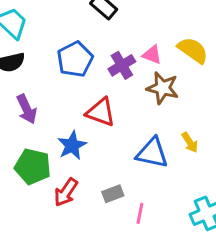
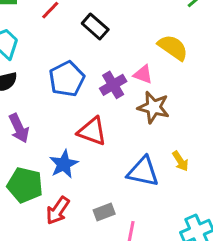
yellow semicircle: (193, 50) -> (173, 47), moved

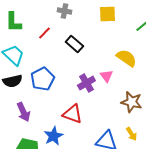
pink triangle: (143, 74) -> (106, 76), turned 32
blue pentagon: (67, 79) -> (42, 79), moved
brown star: (153, 107) -> (131, 102), moved

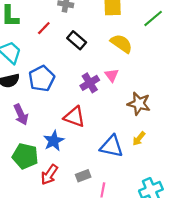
yellow semicircle: (126, 58) -> (121, 44), moved
yellow arrow: (131, 134) -> (139, 139), turned 72

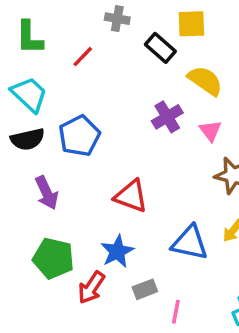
black rectangle: (77, 40) -> (160, 48), moved
pink triangle: (112, 75) -> (210, 131), moved
purple cross: (90, 83) -> (167, 117), moved
blue star: (54, 141) -> (117, 251), moved

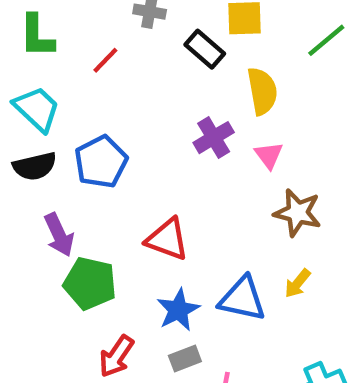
yellow semicircle: (205, 81) -> (262, 91), turned 45
blue star: (117, 251) -> (178, 310), moved
green pentagon: (53, 258) -> (90, 283), moved

